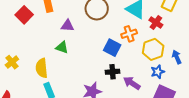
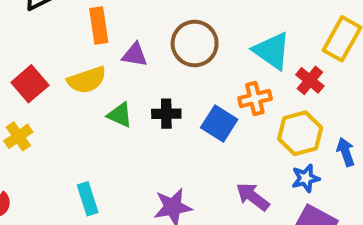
red square: (24, 15) -> (30, 84), moved
purple triangle: (67, 26) -> (135, 55), moved
yellow semicircle: (42, 68) -> (87, 80), moved, turned -108
black cross: (113, 72) -> (166, 114), moved

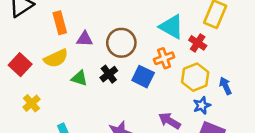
brown circle: (195, 43) -> (121, 43), moved
black cross: (166, 114) -> (109, 74), turned -30
yellow cross: (18, 136) -> (31, 103), moved

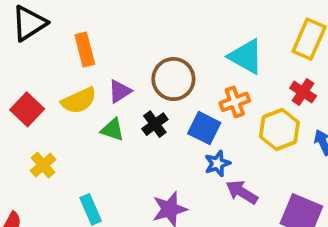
purple triangle: (85, 39) -> (120, 91), moved, turned -36
red cross: (198, 43) -> (303, 92), moved
blue star: (202, 105) -> (217, 164), moved

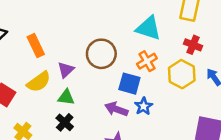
black cross: (155, 124) -> (65, 122), moved
purple arrow: (242, 192) -> (116, 109), moved

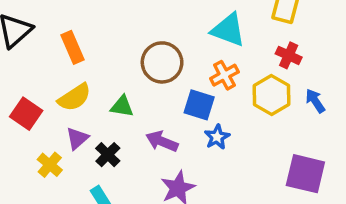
purple triangle: (66, 70) -> (77, 138), moved
green triangle: (66, 97) -> (122, 106), moved
purple arrow: (116, 109) -> (162, 141), moved

